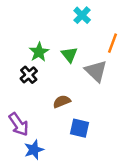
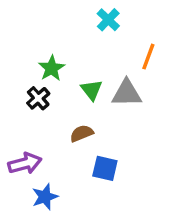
green triangle: (69, 55) -> (92, 90), moved
gray triangle: (96, 71) -> (127, 93), turned -45
purple arrow: (19, 124) -> (25, 163), turned -70

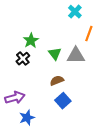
cyan cross: (108, 20) -> (75, 12), moved
brown semicircle: (82, 133) -> (57, 81), moved
blue square: (105, 168) -> (63, 101), turned 35

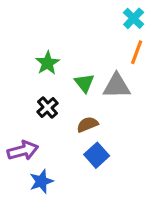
cyan cross: (75, 12) -> (134, 18), moved
black cross: (23, 59) -> (47, 108), moved

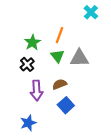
orange line: (137, 52) -> (60, 35), moved
black cross: (47, 108) -> (27, 64), moved
purple arrow: (23, 151) -> (37, 91), moved, turned 102

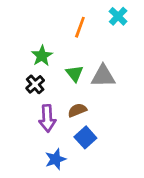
orange line: (60, 35) -> (80, 27), moved
blue star: (28, 123) -> (55, 159), moved

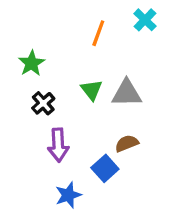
green star: (42, 56) -> (32, 63), moved
brown semicircle: (77, 110) -> (127, 143), moved

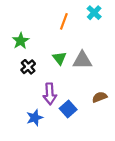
brown semicircle: (127, 143) -> (100, 97), moved
purple arrow: (58, 145) -> (50, 94), moved
blue star: (68, 195) -> (35, 118), moved

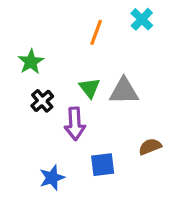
purple arrow: (50, 94) -> (75, 124), moved
blue square: (68, 109) -> (103, 165), turned 35

